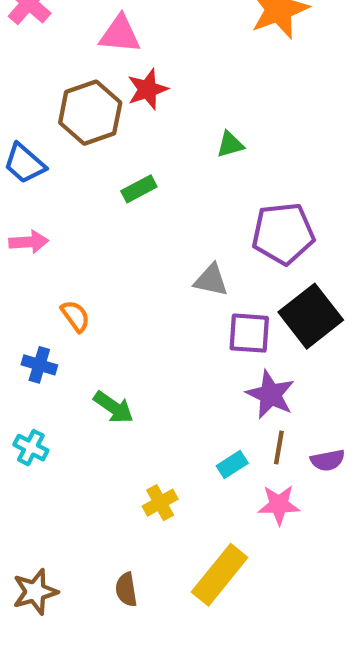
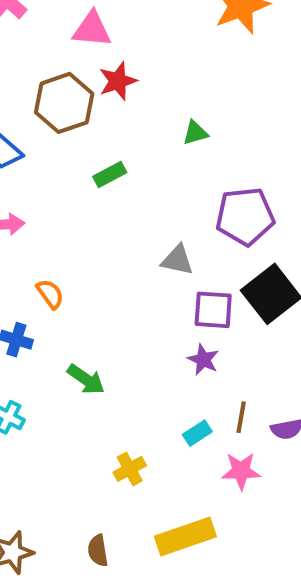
purple star: (270, 395) -> (203, 360), moved, size x0.7
yellow rectangle: (220, 575) -> (185, 537), turned 32

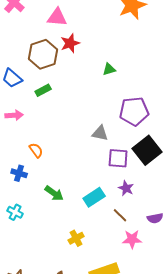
green rectangle: (110, 175) -> (43, 90), moved
purple star: (203, 360) -> (126, 188), moved
brown line: (241, 417) -> (120, 215), moved, turned -56
cyan rectangle: (197, 433) -> (94, 197), moved, size x1.5

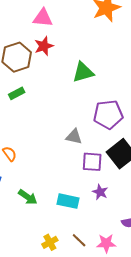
pink triangle: (57, 17) -> (43, 18), moved
green triangle: (109, 69) -> (83, 72), size x1.6
cyan rectangle: (94, 197) -> (68, 201), turned 45
brown line: (120, 215) -> (79, 240), moved

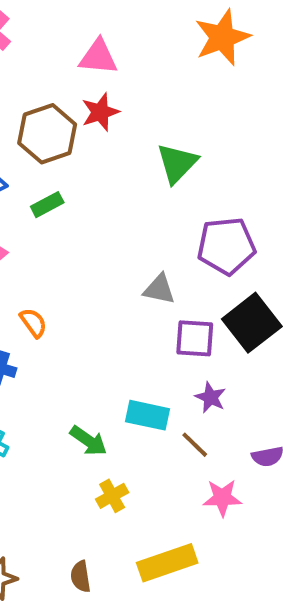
green triangle: (83, 72) -> (177, 163), turned -30
green arrow: (28, 197) -> (88, 441), moved
brown line: (79, 240) -> (195, 445), moved

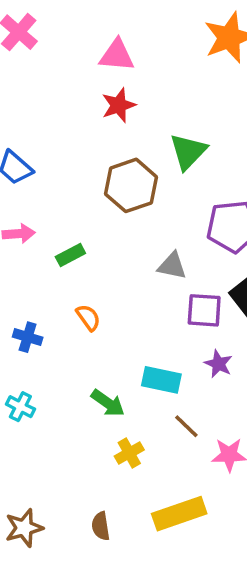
brown hexagon: (47, 134) -> (131, 185), moved
green rectangle: (47, 205) -> (70, 255), moved
orange semicircle: (33, 323) -> (88, 317), moved
brown line: (195, 445) -> (186, 426), moved

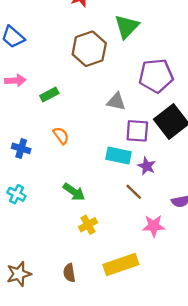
cyan rectangle: (161, 380) -> (119, 155), moved
brown line: (186, 426) -> (134, 192), moved

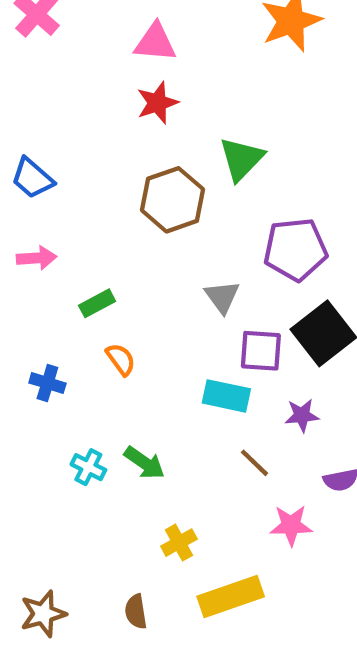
green rectangle: (49, 95) -> (97, 303), moved
gray triangle: (116, 102) -> (222, 297), turned 42
purple star: (147, 166) -> (302, 415), moved, turned -30
cyan cross: (16, 194) -> (88, 467), moved
yellow cross: (88, 225) -> (179, 543), moved

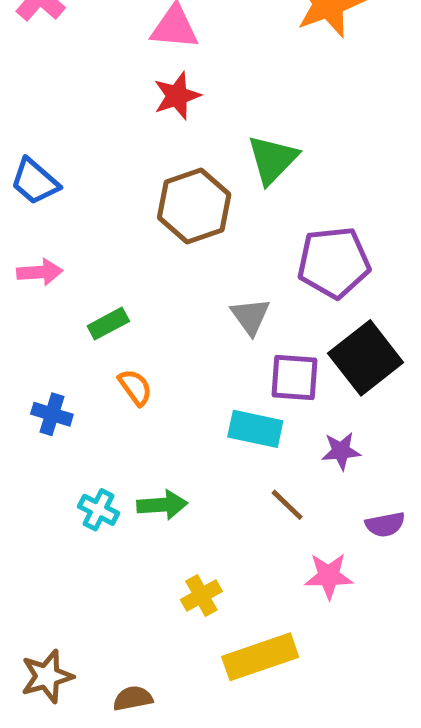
green arrow: (144, 463) -> (162, 505), turned -39
brown semicircle: (136, 612) -> (133, 698), moved, turned 88

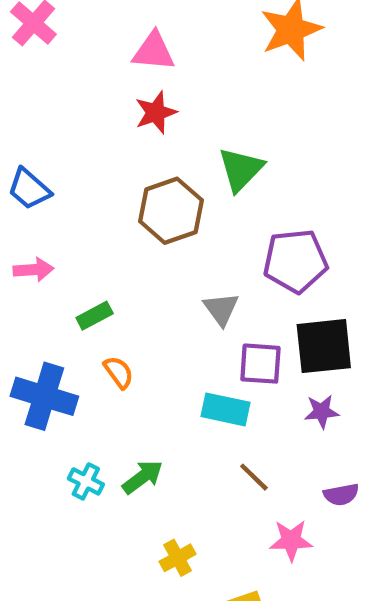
black square: (366, 358) -> (324, 346), turned 32
blue cross: (52, 414) -> (44, 396), size x1.8
purple star: (341, 451) -> (322, 412), moved
green arrow: (162, 505) -> (143, 477), turned -33

